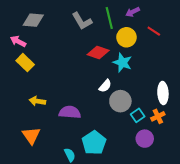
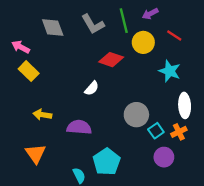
gray diamond: (33, 20) -> (53, 27), moved, turned 65
cyan star: (122, 63) -> (170, 71), moved
white semicircle: (105, 86) -> (92, 88), moved

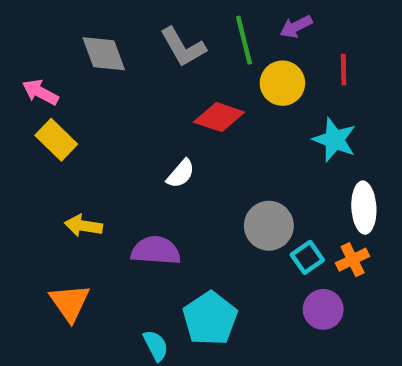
red line: (174, 36) -> (344, 70), turned 56

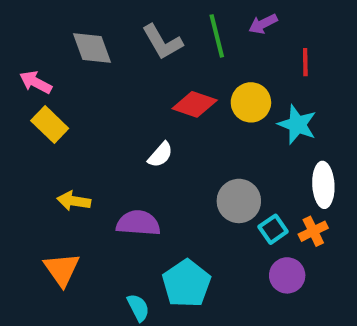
yellow circle: (282, 83) -> (251, 102), moved

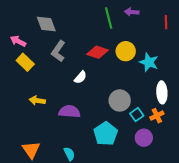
purple arrow: (263, 24) -> (132, 12), turned 32
gray L-shape: (162, 42) -> (58, 51), moved, turned 65
red line: (305, 62) -> (166, 22), moved
orange triangle: (62, 269) -> (31, 150), moved
cyan pentagon: (187, 283) -> (106, 134), moved

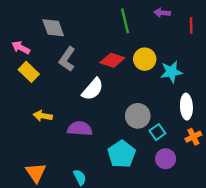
purple arrow: (132, 12) -> (162, 13), moved
cyan star: (149, 62) -> (171, 72), turned -30
white semicircle: (80, 77) -> (93, 89), size x1.5
orange cross: (157, 116) -> (193, 137), moved

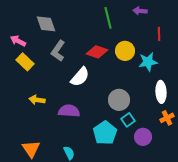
red line: (191, 25) -> (159, 34), moved
cyan square: (157, 132) -> (128, 120), moved

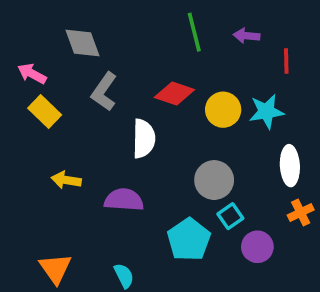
purple arrow: (140, 11) -> (247, 36), moved
yellow circle: (125, 51) -> (223, 110), moved
white semicircle: (80, 77) -> (144, 139), turned -40

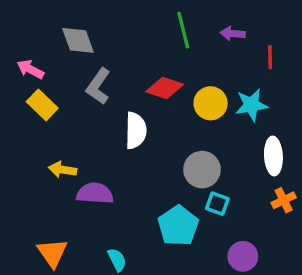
purple semicircle: (124, 200) -> (95, 193), moved
cyan square: (230, 216) -> (217, 204), turned -35
purple circle: (257, 247) -> (243, 256), moved

